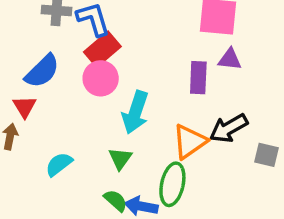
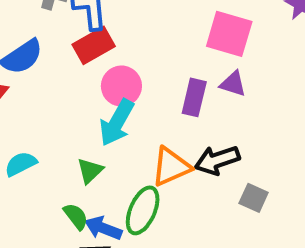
pink circle: (101, 78) -> (121, 86), moved

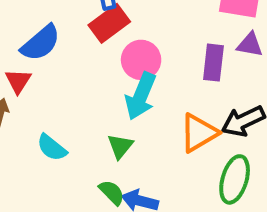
cyan semicircle: (21, 164) -> (52, 148), turned -108
green ellipse: (143, 210) -> (235, 179), moved

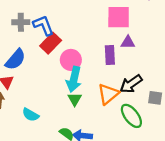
green triangle: (120, 146) -> (75, 99), moved
green ellipse: (235, 179) -> (131, 116), turned -45

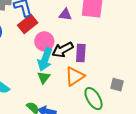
purple triangle: (128, 42) -> (65, 15), moved
purple rectangle: (110, 55) -> (81, 53), moved
black arrow: (131, 84) -> (63, 50), moved

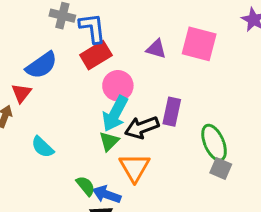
black arrow: (63, 50) -> (142, 127), moved
orange triangle: (75, 76) -> (135, 167), moved, turned -35
green ellipse: (94, 99) -> (214, 143), moved

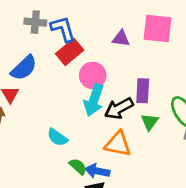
green triangle: (109, 141) -> (150, 122), moved
cyan semicircle: (42, 147) -> (57, 137), moved
orange triangle: (135, 167) -> (118, 144), turned -40

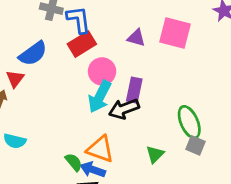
purple rectangle: (143, 91) -> (134, 90), moved
green triangle: (150, 122) -> (155, 154), moved
cyan semicircle: (57, 137) -> (15, 141), moved, turned -30
orange triangle: (118, 144) -> (100, 149), moved

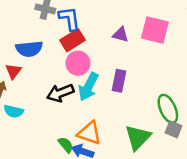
blue semicircle: (33, 54) -> (29, 49), turned 30
pink circle: (102, 71) -> (78, 63), moved
black arrow: (124, 109) -> (60, 93), moved
cyan semicircle: (15, 141) -> (14, 111), moved
green triangle: (155, 154) -> (138, 137), size x1.6

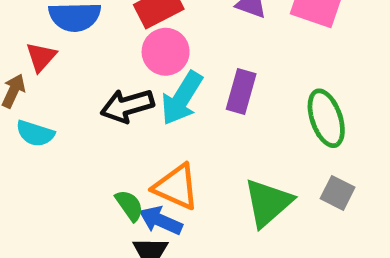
green ellipse: (168, 109) -> (326, 118), moved

